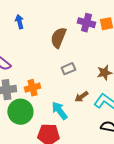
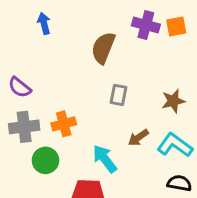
gray rectangle: (68, 69) -> (118, 95), turned -56
green circle: (20, 112) -> (45, 160), size x0.7

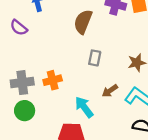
purple semicircle: (20, 87) -> (19, 28), moved
green circle: (45, 160) -> (25, 111), moved

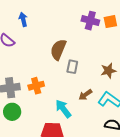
brown semicircle: (83, 22) -> (58, 50), moved

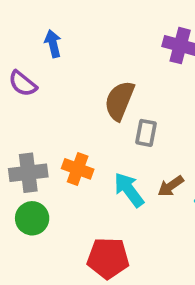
orange cross: (36, 86) -> (78, 169), turned 35
cyan arrow: (63, 109) -> (129, 190), moved

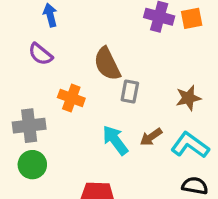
purple semicircle: (23, 84) -> (40, 54), moved
brown semicircle: (119, 101) -> (107, 64), turned -48
orange cross: (78, 169) -> (71, 98), moved

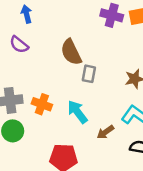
orange cross: (71, 98) -> (42, 104), moved
brown arrow: (151, 137) -> (105, 132), moved

